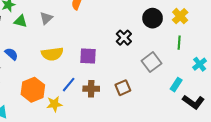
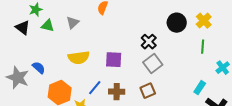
blue semicircle: (11, 54) -> (39, 68), moved
gray square: (152, 62) -> (153, 64), moved

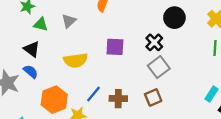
black circle: (177, 23) -> (174, 18), moved
black triangle: (23, 28) -> (32, 49), moved
purple square: (114, 60) -> (115, 47), moved

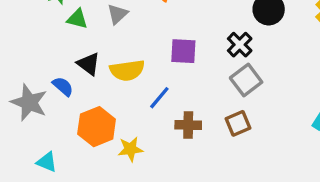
black triangle: (32, 49) -> (89, 64), moved
blue line: (94, 94) -> (159, 98), moved

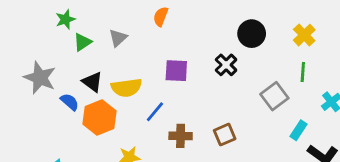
green triangle: (77, 19) -> (82, 42), turned -48
gray square: (246, 80) -> (274, 96), moved
gray star: (29, 102) -> (40, 78), moved
orange hexagon: (97, 127) -> (100, 117), moved

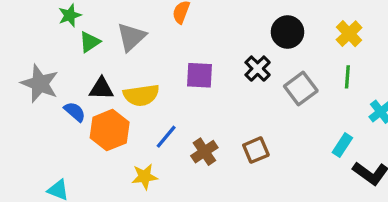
gray triangle: (118, 38) -> (131, 37), size x1.4
black triangle: (92, 82) -> (101, 89), turned -35
gray square: (274, 96) -> (301, 89), moved
blue line: (155, 112) -> (166, 137), moved
brown cross: (181, 136) -> (204, 152), turned -35

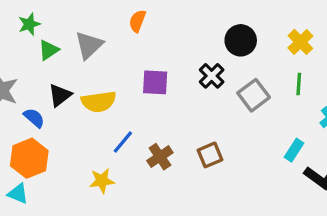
black triangle: (101, 89) -> (60, 95), turned -40
orange hexagon: (110, 130) -> (29, 158), moved

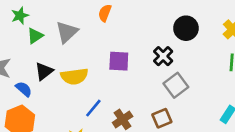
gray square: (254, 95) -> (176, 85), moved

